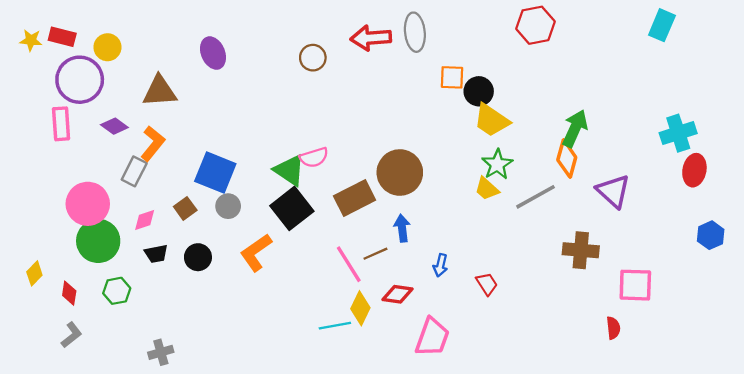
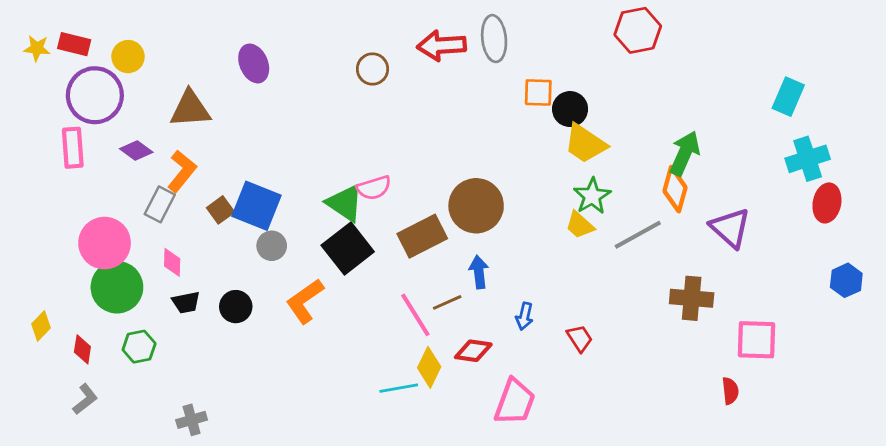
cyan rectangle: (662, 25) -> (788, 97), moved
brown square: (185, 208) -> (221, 210), moved
pink diamond: (145, 220) -> (172, 262), turned -70

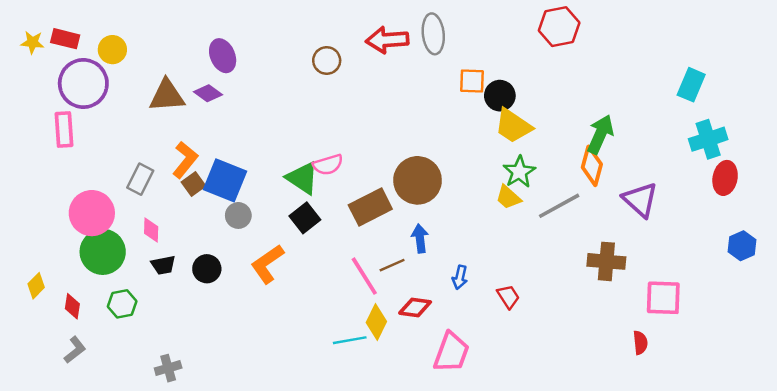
purple diamond: (136, 150) -> (208, 93), moved
orange L-shape: (182, 171) -> (185, 160), moved
black square: (348, 249) -> (305, 218), size x0.7

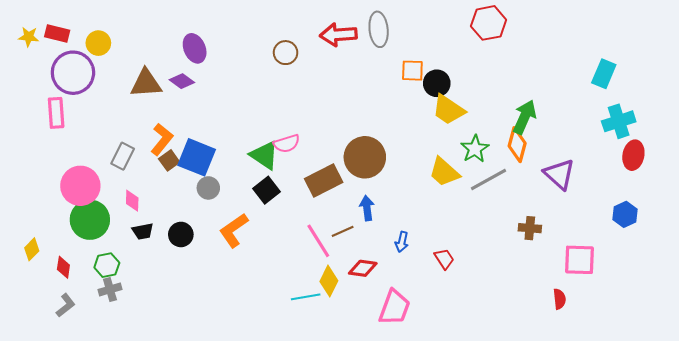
green star: (519, 172) -> (475, 149), moved
yellow trapezoid: (508, 197) -> (444, 172), size x1.4
blue hexagon: (742, 246) -> (625, 214), moved
brown cross: (606, 261) -> (530, 228), size x0.7
gray cross: (168, 368) -> (110, 289), moved

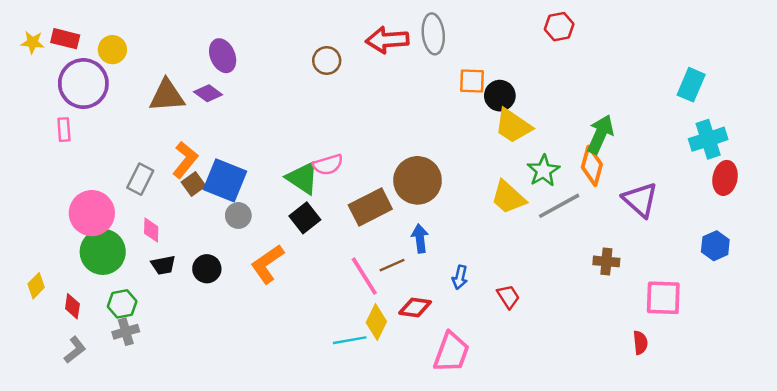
red hexagon: (489, 23) -> (559, 27), size x0.7
pink rectangle: (56, 113) -> (64, 130), size x0.7

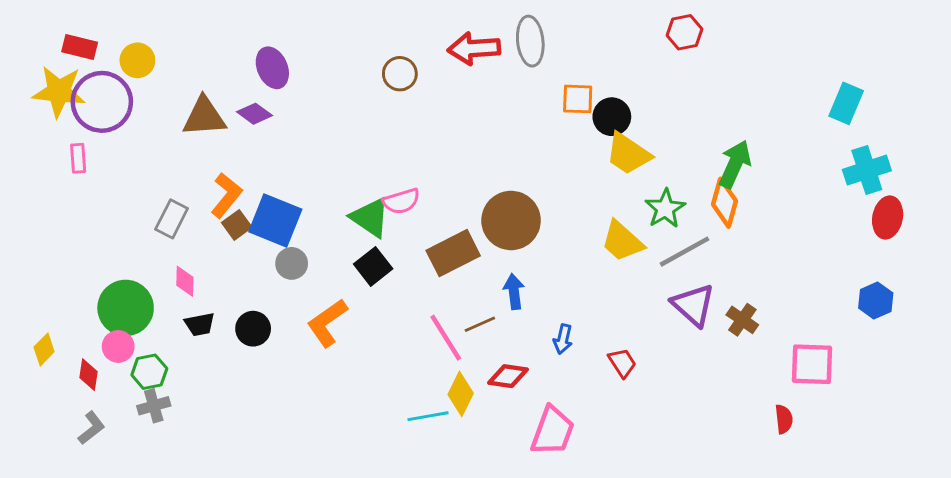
yellow star: (33, 42) -> (59, 91), moved, size x1.8
purple triangle: (640, 200) -> (693, 305), moved
pink circle: (92, 213) -> (118, 346), moved, size x0.6
brown cross: (606, 261) -> (742, 320), turned 30

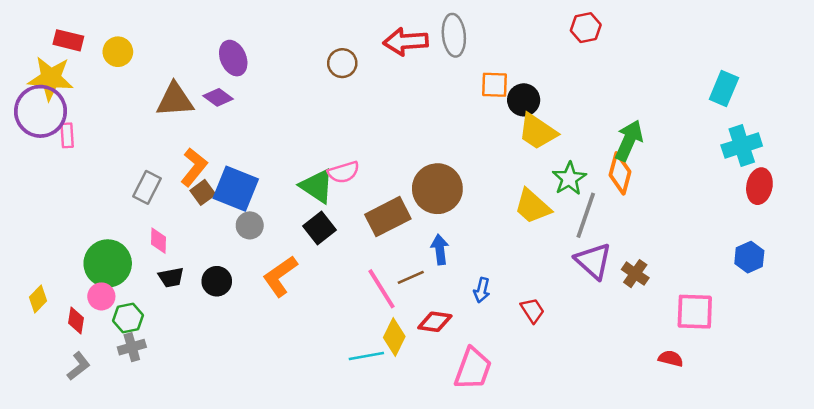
purple circle: (102, 102) -> (40, 111), moved
gray line: (684, 252) -> (586, 215), turned -42
red semicircle: (784, 419) -> (671, 359), turned -70

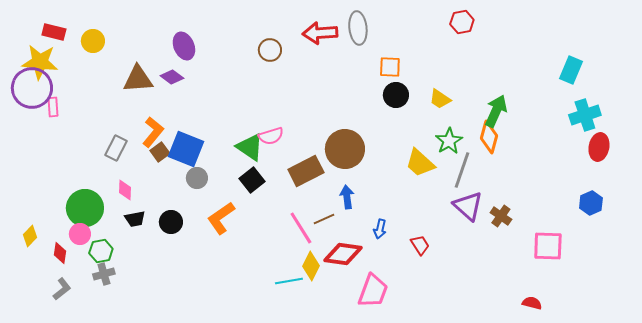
black circle: (524, 100) -> (396, 95), moved
yellow trapezoid: (538, 132) -> (440, 99), moved, size x0.7
red diamond: (435, 322) -> (343, 254), size x1.4
red semicircle: (671, 359) -> (532, 303), moved

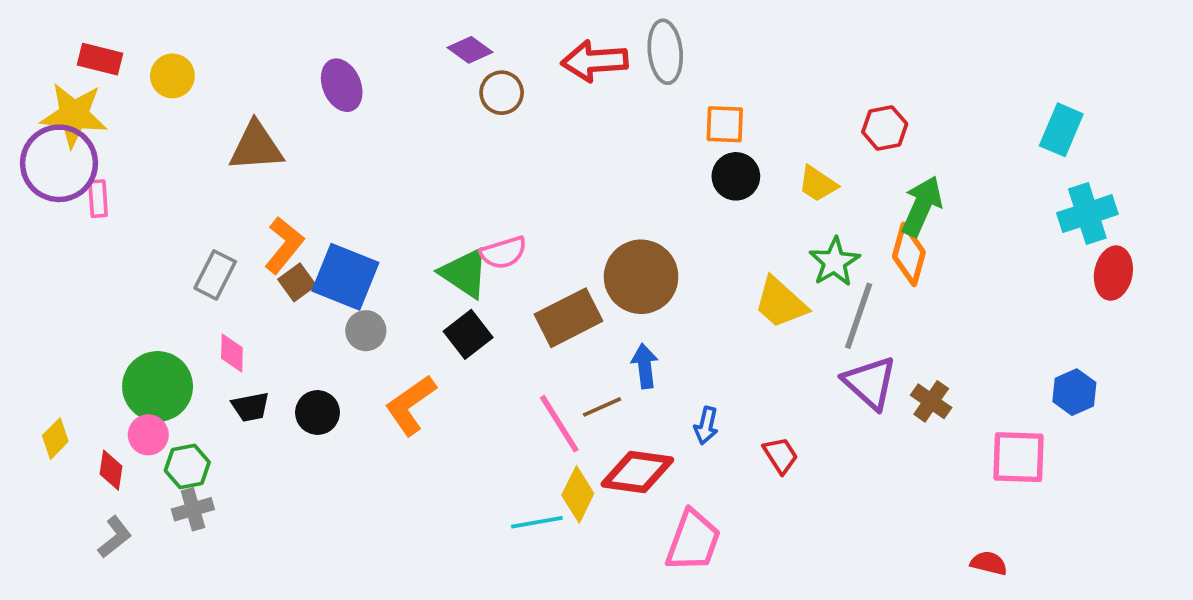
red hexagon: (462, 22) -> (885, 128), moved
purple diamond: (172, 77) -> (470, 50), moved
blue hexagon: (591, 203) -> (1074, 392), moved

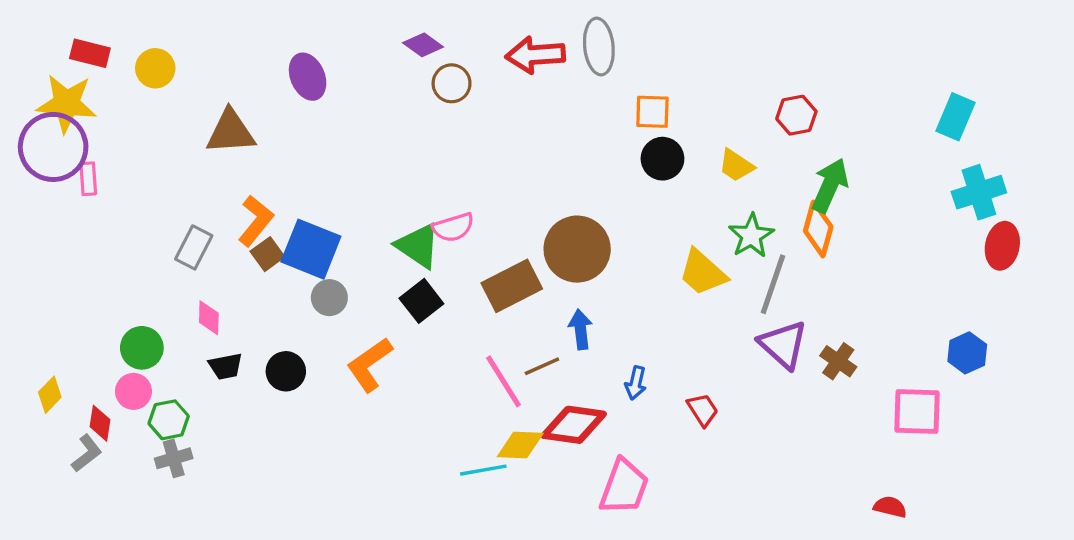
green circle: (158, 386) -> (142, 348), size x0.7
yellow diamond: (578, 494) -> (520, 445), turned 66
gray L-shape: (115, 537) -> (87, 453), moved

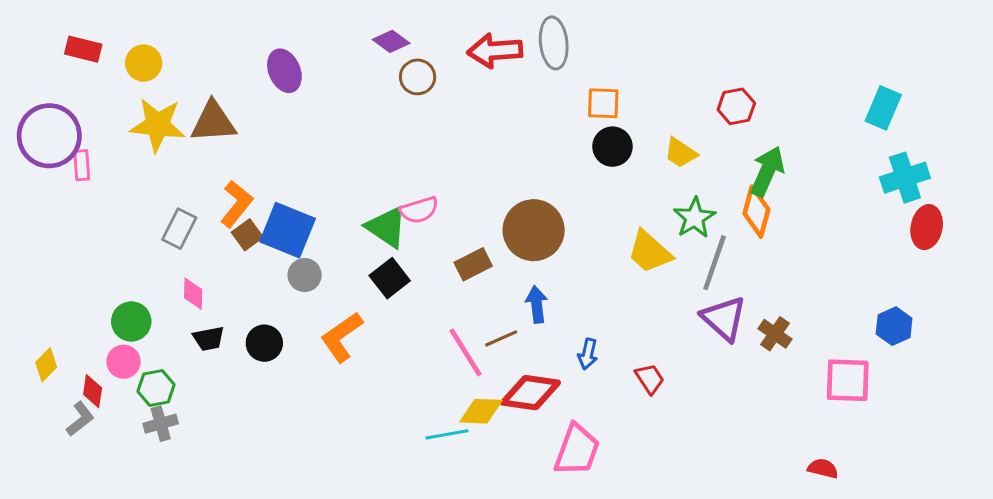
yellow star: (67, 103) -> (158, 125), moved
brown rectangle: (512, 286) -> (473, 264), size x0.7

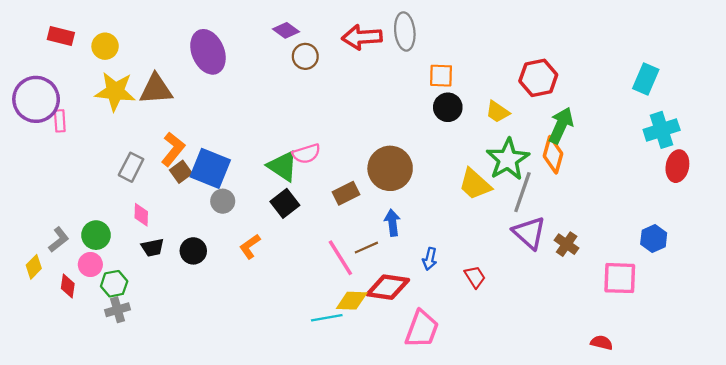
purple ellipse: (284, 71) -> (208, 52), size x1.4
red hexagon: (736, 106) -> (538, 78), size x1.4
green star: (695, 218) -> (508, 159), size x1.4
orange L-shape: (342, 337) -> (250, 246), size x0.7
gray L-shape: (80, 419) -> (59, 240), moved

